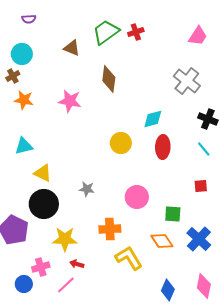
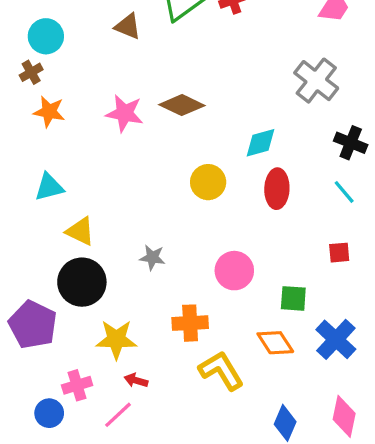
brown diamond: (109, 79) -> (182, 105), moved, turned -72

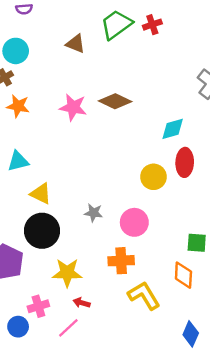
yellow circle: (208, 182) -> (153, 177), moved
pink circle: (234, 271) -> (134, 222), moved
orange diamond: (275, 343) -> (183, 275), turned 36

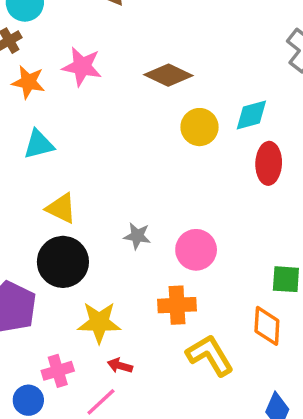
pink star: (73, 107) -> (82, 67), moved
cyan triangle: (18, 161) -> (39, 144), moved
yellow circle: (153, 177) -> (199, 127), moved

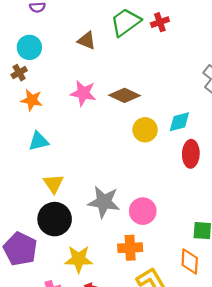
pink star: (82, 67) -> (83, 93), moved
yellow triangle: (61, 208) -> (53, 184), turned 30
gray star: (137, 236) -> (104, 202), size x1.8

